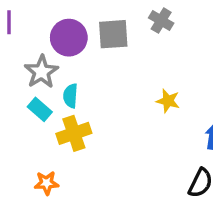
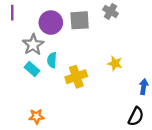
yellow cross: (74, 133) -> (76, 77), moved

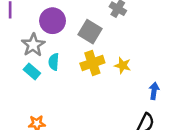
gray square: (80, 20) -> (90, 32), moved, turned 35
yellow cross: (76, 77) -> (92, 63), moved

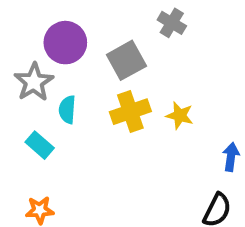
gray square: (90, 32) -> (126, 60), turned 30
cyan rectangle: (32, 71) -> (40, 145), moved

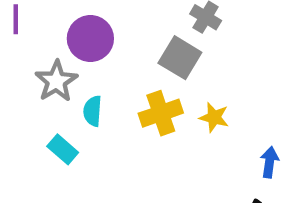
gray square: (126, 60) -> (180, 58), moved, turned -30

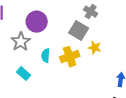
cyan semicircle: (93, 111) -> (46, 56), moved
yellow star: (214, 117) -> (95, 48), moved

